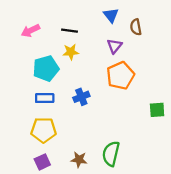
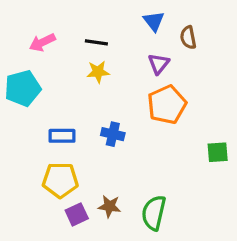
cyan pentagon: (46, 68) -> (23, 88), moved
blue cross: (81, 97) -> (113, 134), turned 35
brown star: (79, 160) -> (109, 206), moved
purple square: (42, 162) -> (77, 214), moved

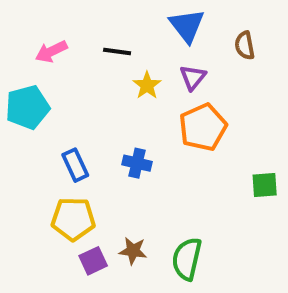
blue triangle: (154, 21) -> (187, 26), size x1.4
brown semicircle: (188, 37) -> (245, 45), moved
yellow star: (98, 72) -> (147, 85), moved, turned -30
blue rectangle: (62, 136) -> (75, 165), turned 65

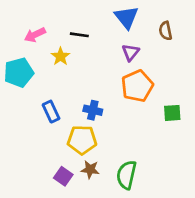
yellow star: (147, 85) -> (60, 56), moved
green square: (265, 185) -> (172, 113), moved
yellow pentagon: (73, 219) -> (82, 140), moved
purple square: (93, 261) -> (63, 176), turned -30

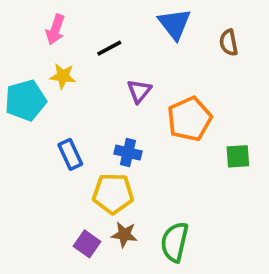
pink arrow: (35, 35) -> (55, 30), moved, turned -45
black line: (79, 35) -> (109, 48), turned -36
purple triangle: (130, 52) -> (139, 91), moved
yellow star: (60, 56) -> (63, 76), moved, turned -30

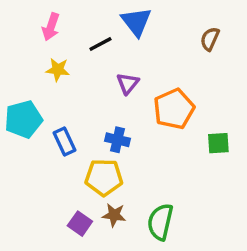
blue triangle: (175, 24) -> (136, 22), moved
brown semicircle: (229, 43) -> (210, 39), turned 35
cyan pentagon: (25, 100) -> (23, 119), moved

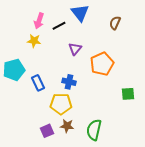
pink arrow: (51, 27) -> (39, 21), moved
brown semicircle: (210, 39) -> (115, 23), moved
green square: (218, 143) -> (128, 94), moved
purple square: (80, 224) -> (47, 131), turned 32

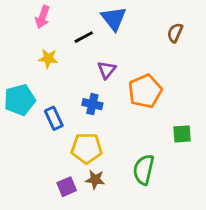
pink arrow: (39, 21) -> (42, 17), moved
brown semicircle: (115, 23) -> (175, 33), moved
blue cross: (69, 82) -> (92, 104), moved
green semicircle: (94, 130) -> (144, 170), moved

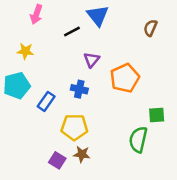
yellow star: (48, 58) -> (25, 51), moved
blue rectangle: (54, 118) -> (46, 101), turned 60
green semicircle: (144, 170) -> (138, 139), moved
purple square: (67, 187) -> (57, 160), turned -35

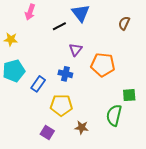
yellow star: (25, 51) -> (11, 39), moved
orange pentagon: (125, 78) -> (103, 65), turned 30
brown star: (82, 154) -> (82, 127), moved

